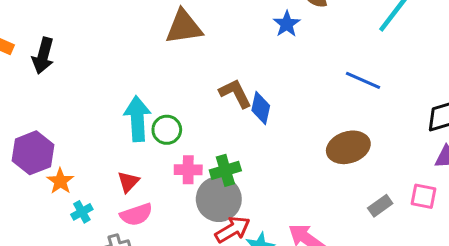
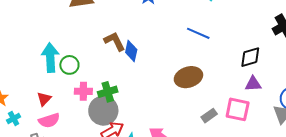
pink square: (423, 196) -> (238, 109), size x1.4

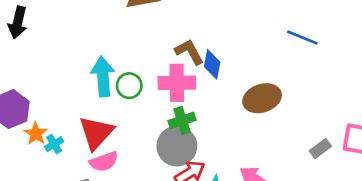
brown ellipse: (188, 77) -> (262, 98), moved
pink cross: (83, 91) -> (177, 83), moved, size x1.5
red triangle: (44, 99) -> (96, 133), size x1.8
cyan cross: (14, 118) -> (54, 144), moved

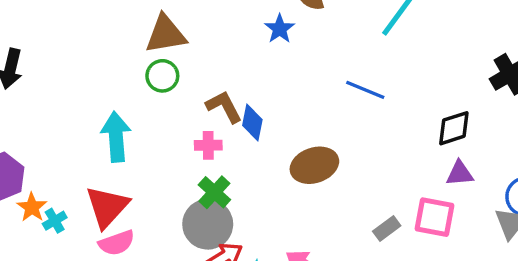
pink cross: (177, 83) -> (208, 145), size x0.6
green circle: (129, 86) -> (162, 76), moved
green cross: (182, 120) -> (214, 192), turned -30

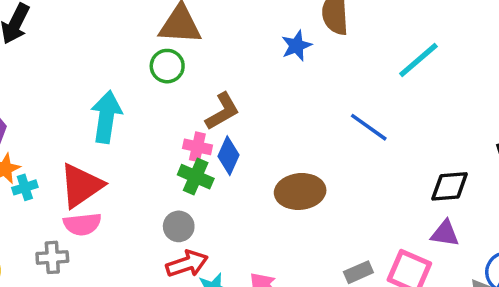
brown L-shape: (224, 107) -> (222, 111), turned 75
blue diamond: (252, 122) -> (229, 156), moved
green cross: (214, 192) -> (196, 177), moved, turned -32
gray circle: (208, 224) -> (179, 226), size x0.6

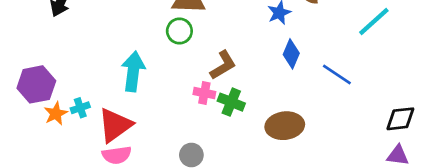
blue diamond: (229, 156) -> (291, 54), moved
green cross: (196, 177) -> (231, 102), moved
cyan cross: (25, 187) -> (80, 108), moved

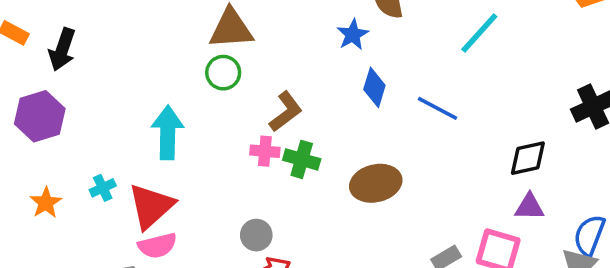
purple hexagon: (36, 84) -> (40, 116), moved
orange star: (56, 114) -> (46, 203), moved

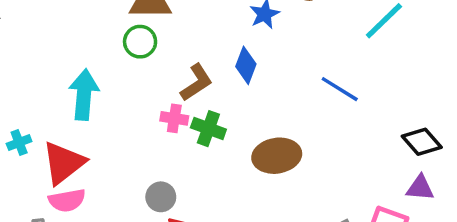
blue diamond: (374, 87) -> (246, 65), moved
black diamond: (528, 158) -> (422, 142), turned 57

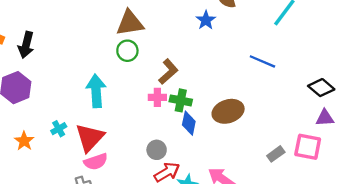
blue diamond: (246, 65) -> (189, 123), moved

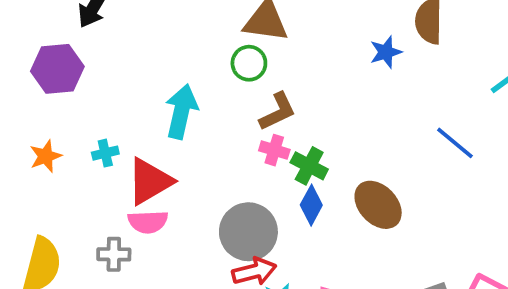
brown L-shape: (168, 72) -> (278, 112), moved
brown ellipse: (228, 111) -> (378, 205), turned 48
gray circle: (157, 150) -> (248, 232), size x1.8

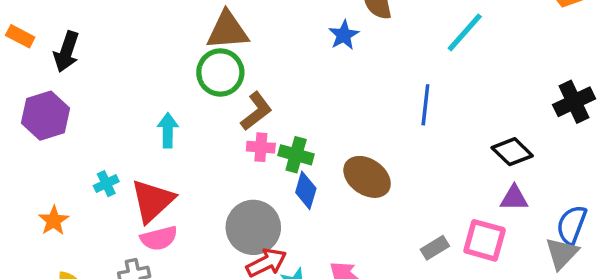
green circle: (249, 63) -> (220, 72), size x1.4
cyan arrow: (181, 112) -> (168, 130), size x0.7
blue line: (455, 143) -> (425, 105), turned 69
orange star: (46, 156) -> (54, 221), moved

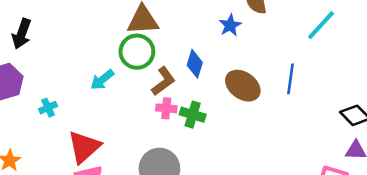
cyan arrow: (168, 130) -> (102, 80), moved, turned -130
brown ellipse: (367, 177) -> (243, 86), moved
cyan cross: (106, 184) -> (48, 108), moved
blue diamond: (306, 190) -> (195, 64), moved

